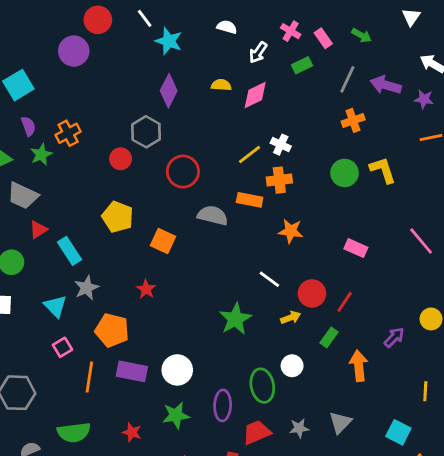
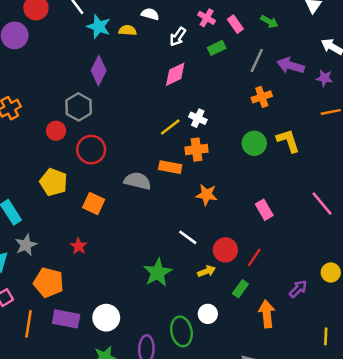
yellow semicircle: (221, 85) -> (128, 30), moved
red circle: (183, 172) -> (91, 150), moved
pink rectangle: (356, 248) -> (264, 210), turned 36

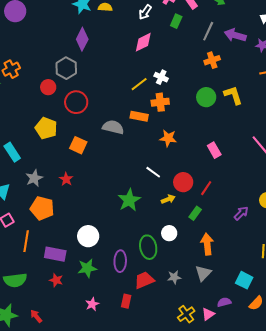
green rectangle: (217, 48) -> (176, 21), turned -40
gray star: (26, 245) -> (34, 178), moved
orange arrow: (267, 314) -> (207, 244), moved
purple rectangle: (66, 319) -> (55, 254), moved

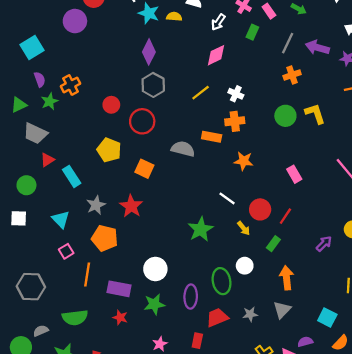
gray hexagon: (66, 68) -> (153, 85), moved
yellow line: (139, 84) -> (201, 93), moved
red star: (66, 179) -> (131, 206), size x1.5
yellow arrow: (168, 199) -> (244, 228), turned 72

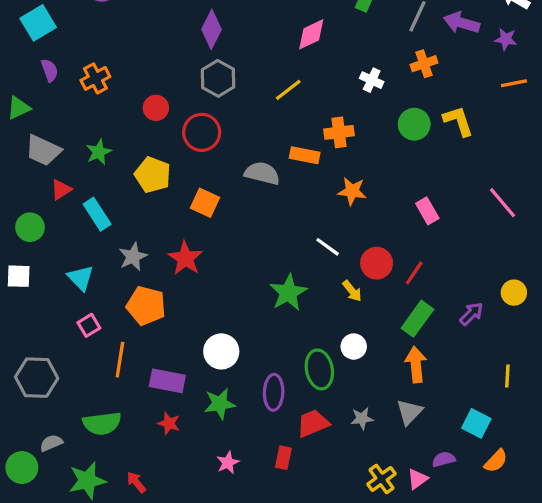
white cross: (236, 94) -> (372, 80), moved
green star: (50, 101) -> (99, 152), moved
green rectangle: (273, 244) -> (417, 319), moved, size x1.5

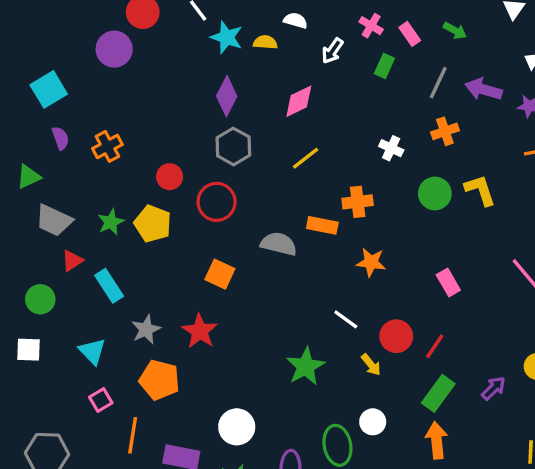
pink diamond: (311, 34) -> (299, 101), moved
yellow pentagon: (153, 175) -> (153, 224), moved

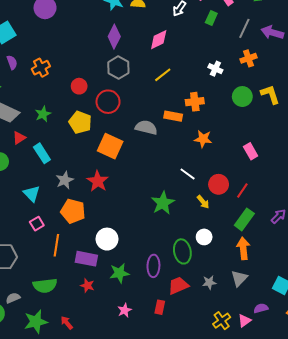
yellow pentagon: (153, 224) -> (80, 122), moved
orange square: (220, 274) -> (110, 146), size x1.4
white circle: (237, 427) -> (107, 239), moved

